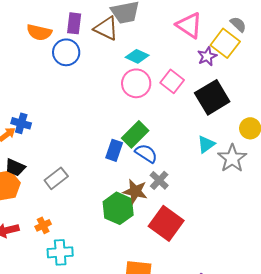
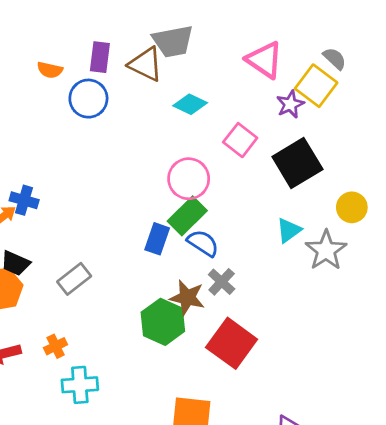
orange semicircle: (39, 32) -> (50, 70), size x0.7
pink circle: (136, 83) -> (189, 179), moved

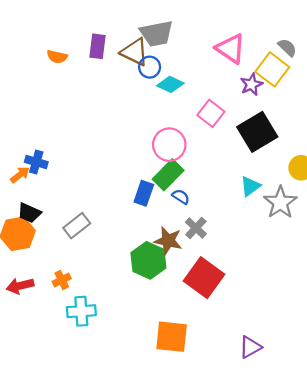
blue circle: (88, 99) -> (150, 67), moved, size x0.7
blue semicircle: (203, 243) -> (181, 197), size x0.7

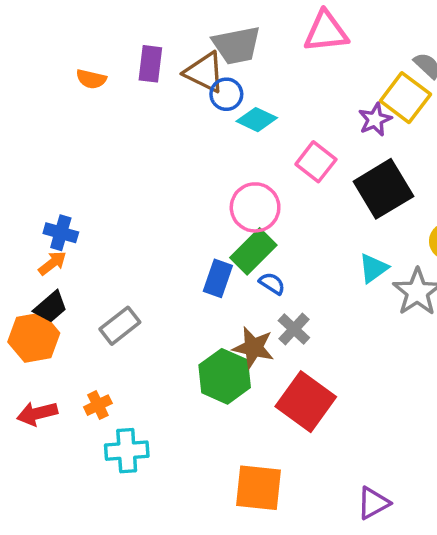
pink triangle: (231, 49) -> (326, 32), moved, turned -40
orange arrow: (20, 175) -> (52, 263), moved
black trapezoid: (29, 213) -> (51, 307), turned -65

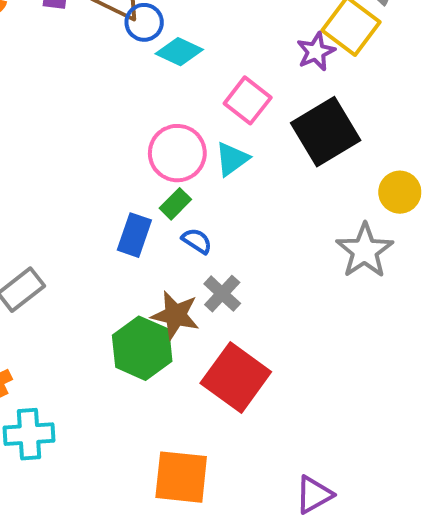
green rectangle: (253, 251) -> (175, 204), size x0.6
cyan triangle: (373, 268) -> (232, 159), moved

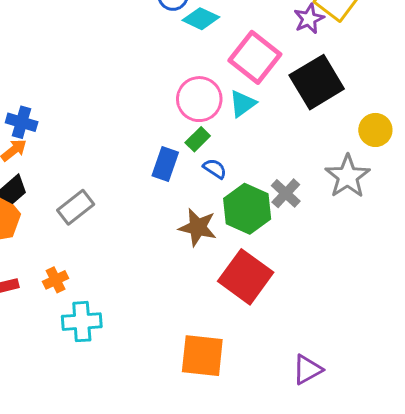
pink square: (248, 100) -> (255, 57), size x1.4
gray cross: (222, 294) -> (286, 193), moved
green hexagon: (142, 348) -> (247, 209), moved

